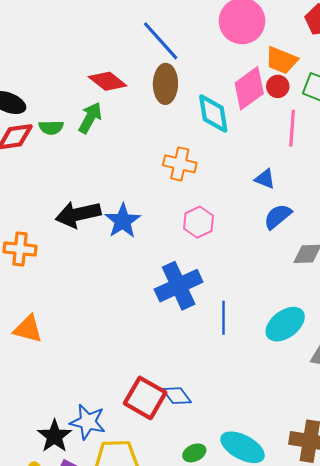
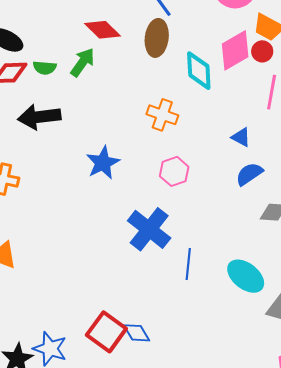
black arrow: (78, 214) -> (39, 117), moved
blue cross: (179, 286) -> (149, 229), turned -33
cyan ellipse: (285, 324) -> (246, 276), turned 69

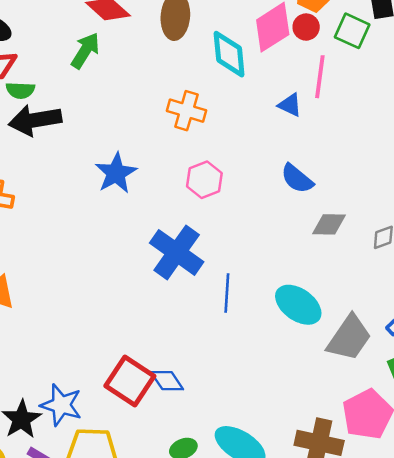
green semicircle: (45, 68) -> (20, 90), moved
blue triangle: (241, 137) -> (290, 105), moved
blue semicircle: (249, 174) -> (297, 179), turned -104

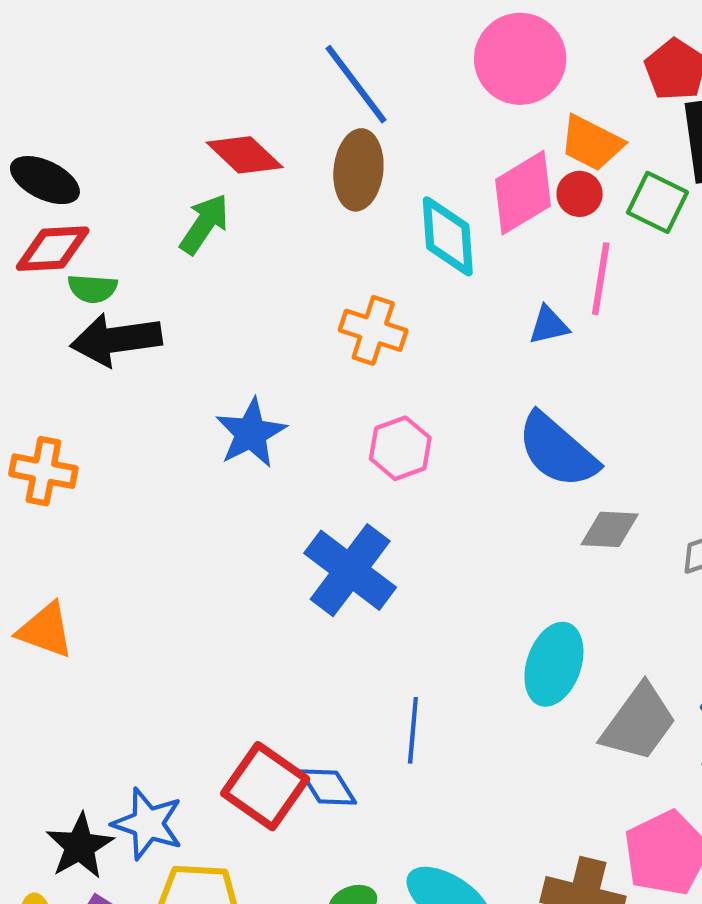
blue triangle: (290, 105) -> (549, 325), turned -40
blue semicircle: (297, 179) -> (557, 450), size x1.5
blue line: (227, 293) -> (413, 730), moved
cyan ellipse: (298, 305) -> (554, 664), turned 72

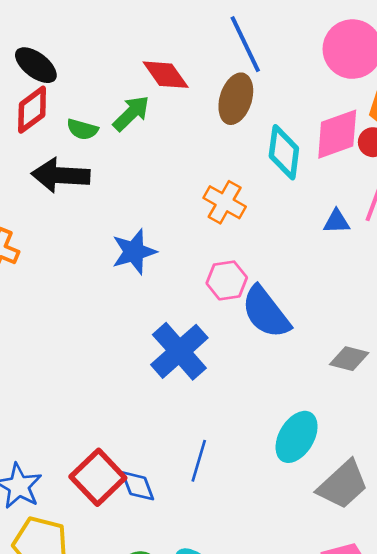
red diamond: (53, 249) -> (32, 110), turned -45
green semicircle: (92, 289) -> (82, 129), moved
blue semicircle: (557, 450) -> (266, 312), moved

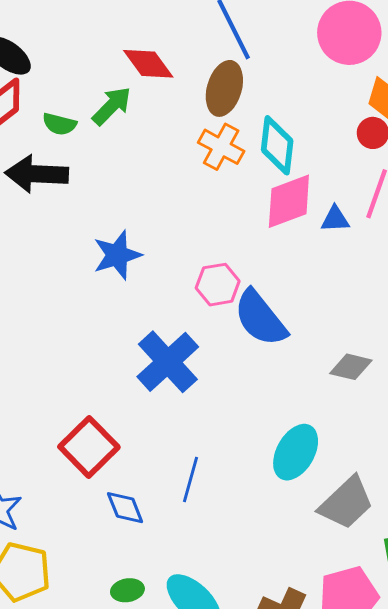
pink diamond: (337, 134) -> (289, 201), moved
orange cross: (225, 202) -> (221, 147), moved
red square: (98, 477) -> (89, 447), moved

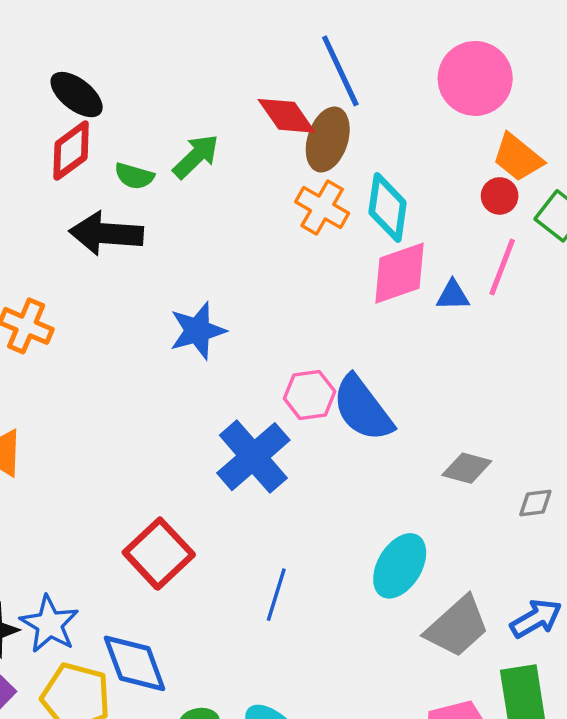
red diamond: (148, 64) -> (287, 116), moved
pink hexagon: (218, 285) -> (310, 395), moved
blue diamond: (125, 508) -> (135, 663), moved, size x1.5

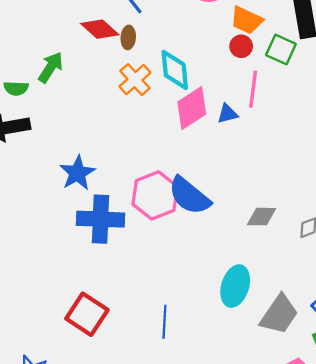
brown ellipse: (328, 139) -> (128, 37), size x0.6
orange cross: (322, 207) -> (135, 80), turned 32
pink hexagon: (310, 395) -> (155, 195), size x1.5
blue cross: (253, 457) -> (100, 219), moved, turned -33

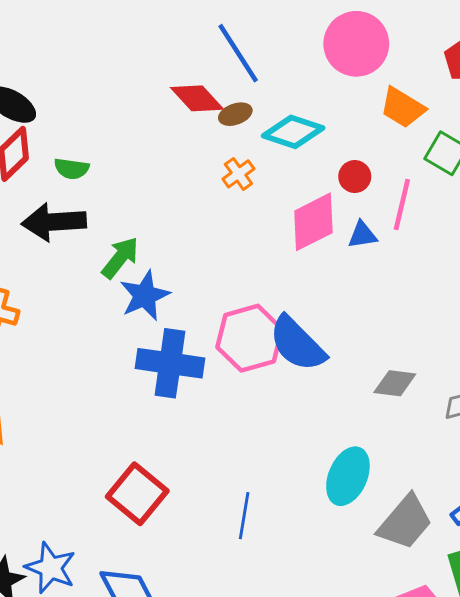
brown ellipse: (128, 37) -> (235, 114), turned 60
red circle: (241, 46) -> (355, 177), moved
green arrow: (51, 67) -> (120, 258), moved
cyan diamond: (175, 70) -> (293, 132), moved, turned -72
orange cross: (135, 80) -> (238, 174), size x0.7

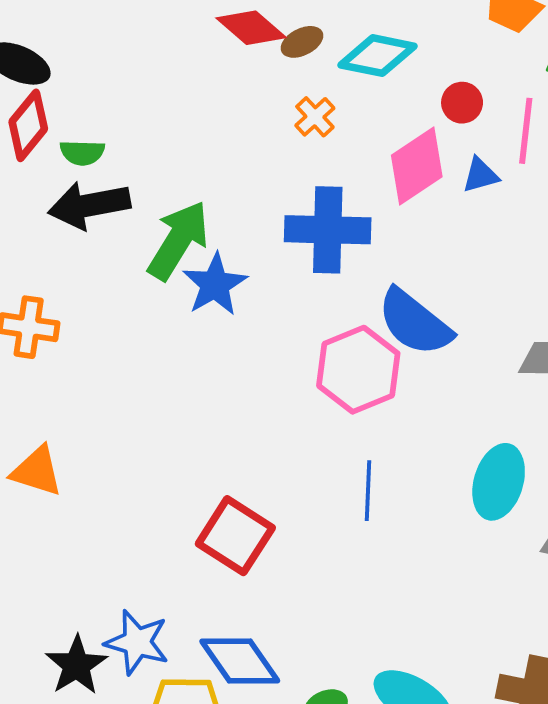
green semicircle: (72, 169) -> (82, 153), moved
green arrow: (120, 258) -> (178, 240), size x1.4
pink hexagon: (250, 338) -> (358, 370), moved
blue cross: (170, 363) -> (328, 230), moved
blue line: (244, 516) -> (368, 491), moved

